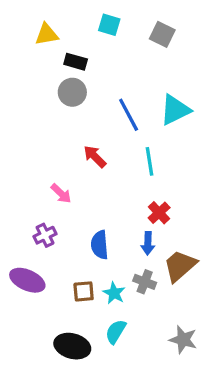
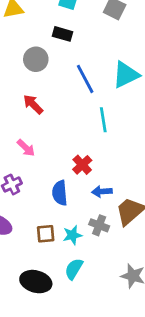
black rectangle: (76, 62) -> (63, 34), moved
red arrow: (95, 156) -> (33, 104), moved
red cross: (159, 213) -> (82, 165), moved
blue arrow: (148, 243) -> (102, 192), turned 84
cyan star: (114, 293) -> (72, 235), turned 30

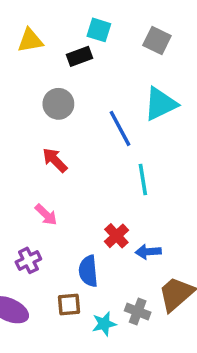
black rectangle: (63, 34) -> (80, 56), moved, turned -36
cyan triangle: (126, 75) -> (160, 104), moved
blue arrow: (102, 192) -> (148, 252), moved
brown square: (46, 234) -> (69, 304), moved

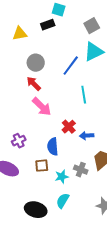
yellow triangle: (30, 40) -> (20, 34), moved
gray square: (157, 40) -> (92, 26), moved, turned 35
gray circle: (58, 104) -> (36, 63), moved
blue line: (120, 128) -> (71, 66), turned 65
pink arrow: (46, 215) -> (42, 107), moved, size x1.5

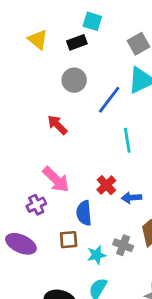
yellow triangle: (20, 34) -> (38, 40), moved, turned 49
gray circle: (36, 63) -> (74, 80), moved
pink arrow: (42, 107) -> (56, 179), moved

